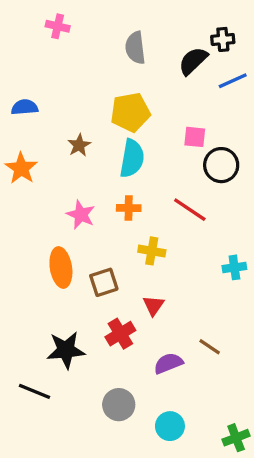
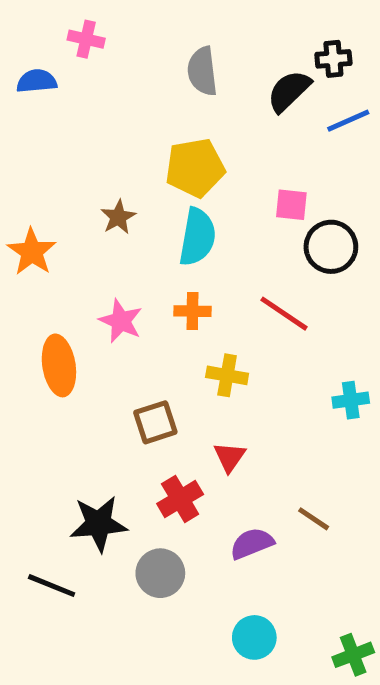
blue semicircle: (25, 107) -> (37, 81), moved
orange ellipse: (61, 267) -> (59, 365), moved
gray circle: (119, 405) -> (160, 573), moved

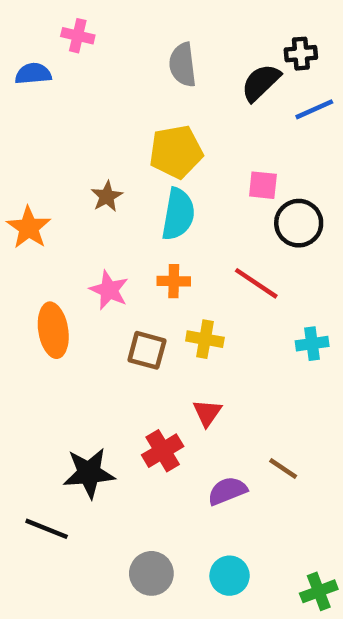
cyan cross: (351, 400) -> (312, 344), moved
brown square: (155, 422) -> (147, 350), moved, turned 33
gray circle: (160, 573) -> (151, 573), moved

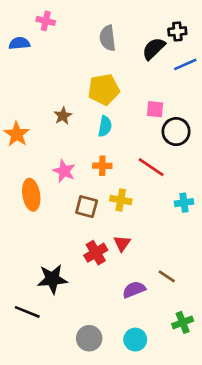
cyan semicircle: (178, 214) -> (105, 126), size x0.7
red cross: (163, 451) -> (96, 253), moved
green cross: (319, 591) -> (183, 322), moved

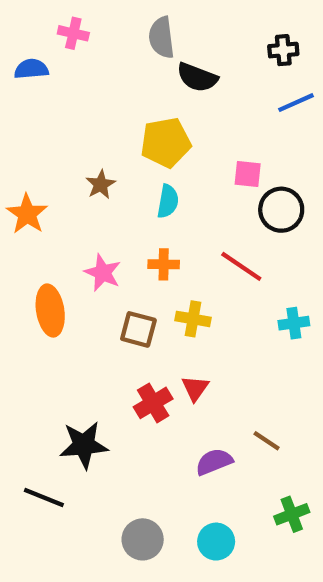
gray semicircle: (108, 38) -> (162, 37), moved
black semicircle: (154, 49) -> (197, 77), moved, turned -115

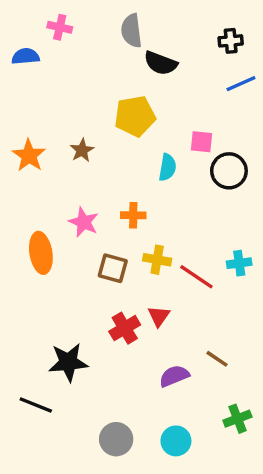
cyan semicircle: (168, 201) -> (167, 167), moved
orange star: (27, 214) -> (29, 155), moved
red line: (241, 266) -> (196, 277), moved

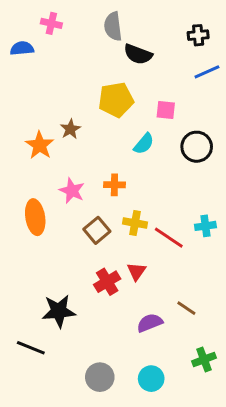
pink square: (202, 142) -> (166, 110), moved
orange star: (29, 155) -> (40, 145), moved
cyan semicircle: (167, 167) -> (144, 144), turned 30
brown square: (113, 268) -> (97, 230), turned 35

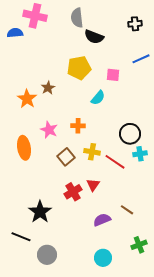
pink cross: (51, 23) -> (35, 16), size x1.6
blue line: (207, 72) -> (141, 59), moved
black circle: (197, 147) -> (130, 134), moved
black star: (59, 311) -> (40, 212), turned -30
gray circle: (100, 377) -> (47, 255), moved

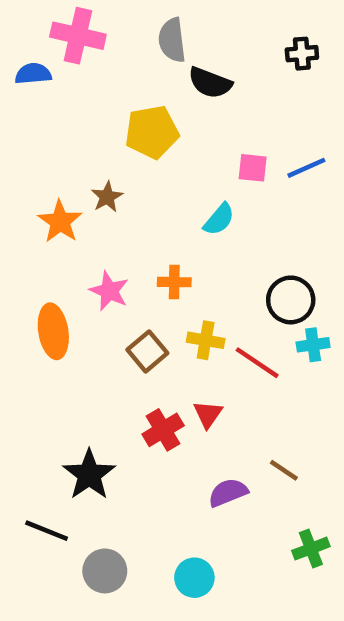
blue line: (141, 59) -> (306, 168), moved
yellow pentagon: (79, 68) -> (152, 132), moved
cyan circle: (103, 258) -> (194, 578), moved

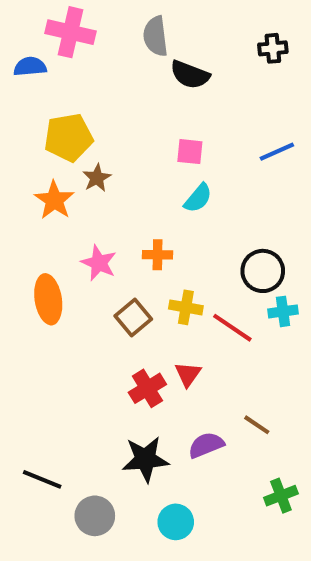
yellow pentagon: (152, 132) -> (68, 137), moved
pink square: (253, 168) -> (190, 152), moved
black star: (89, 475) -> (145, 459), moved, turned 30

